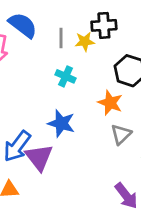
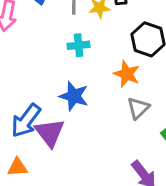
cyan cross: (66, 76) -> (79, 45), turned -30

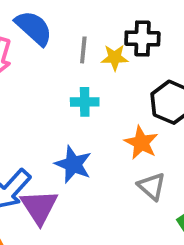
gray triangle: (138, 108) -> (152, 186), turned -40

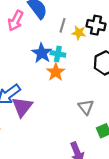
orange star: (141, 143) -> (56, 72), moved
blue star: (73, 164) -> (42, 53), moved

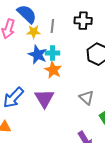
yellow star: (79, 33) -> (34, 32), moved
purple triangle: (22, 107) -> (44, 98), moved

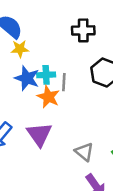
gray line: (52, 26) -> (64, 82), moved
gray triangle: (86, 98) -> (84, 152), moved

